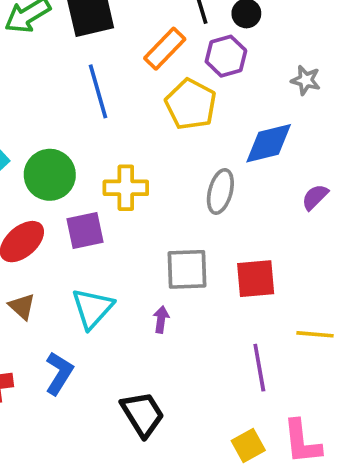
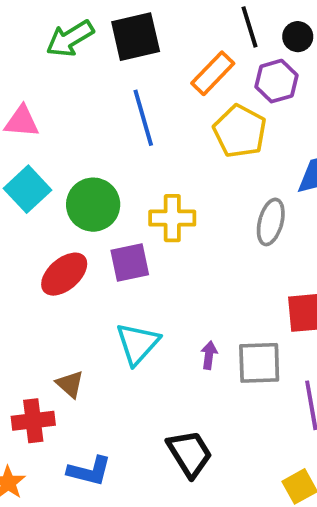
gray square: (187, 269) -> (259, 363), moved
brown triangle: (22, 306) -> (70, 384), moved
blue L-shape: (59, 373) -> (89, 471), moved, turned 72

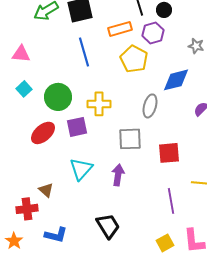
orange rectangle: (213, 73) -> (120, 29), turned 30
cyan square: (27, 189) -> (24, 89), size x0.7
purple arrow: (209, 355) -> (118, 175), size x1.5
gray square: (259, 363) -> (130, 139), moved

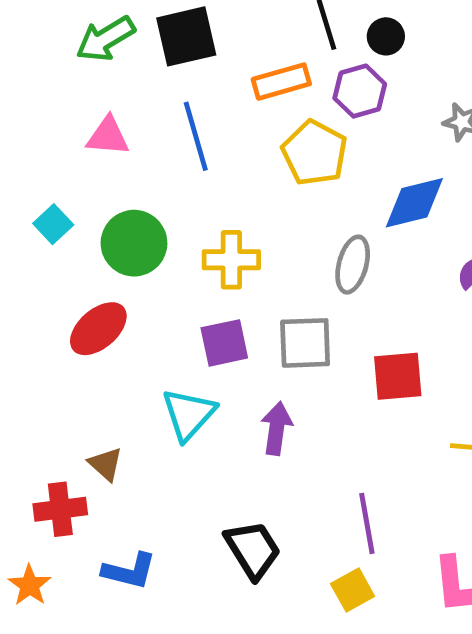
pink triangle: (21, 54) -> (108, 136), moved
purple square: (77, 127) -> (224, 343), moved
purple line: (171, 201) -> (367, 523), moved
yellow square: (165, 243) -> (353, 590), moved

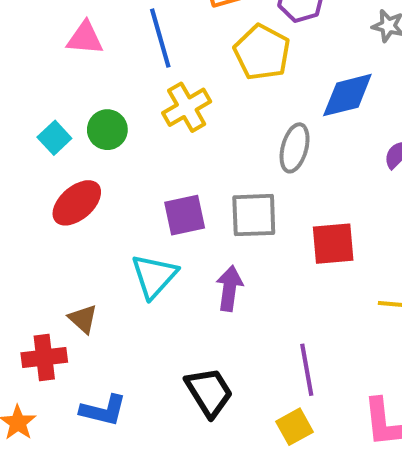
cyan square: (53, 224) -> (54, 138), moved
green circle: (134, 243) -> (107, 130), size x0.7
yellow cross: (231, 260) -> (187, 107), moved, turned -30

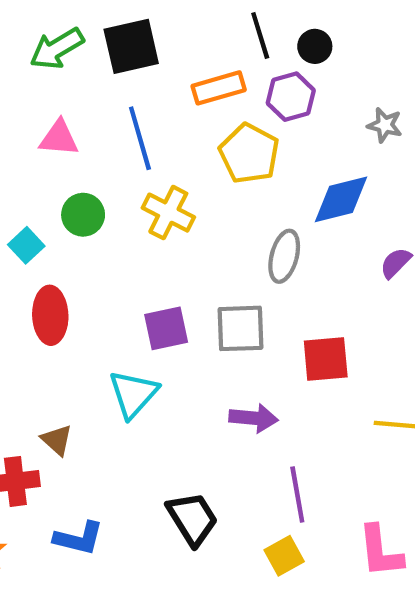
yellow cross: (187, 107) -> (168, 213), turned -33
green circle: (107, 130) -> (83, 215), moved
red ellipse: (77, 203) -> (50, 315), turned -51
purple arrow: (229, 288) -> (254, 418), moved, turned 87

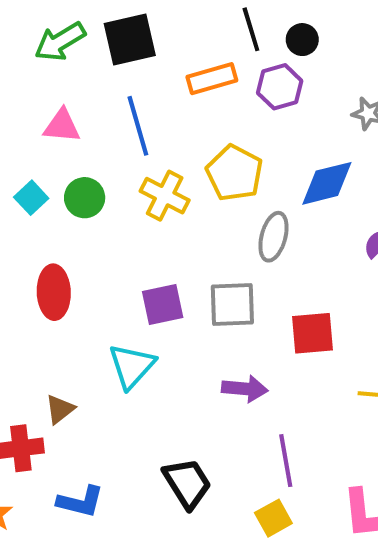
yellow pentagon: (249, 153) -> (234, 173), moved
cyan square: (26, 245) -> (31, 198), moved
brown triangle: (57, 440) -> (60, 409), turned 40

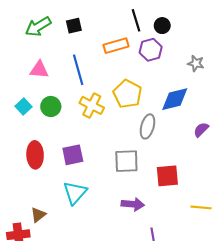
black square: (130, 40) -> (74, 26), size x0.6
purple square: (163, 304) -> (73, 155), moved

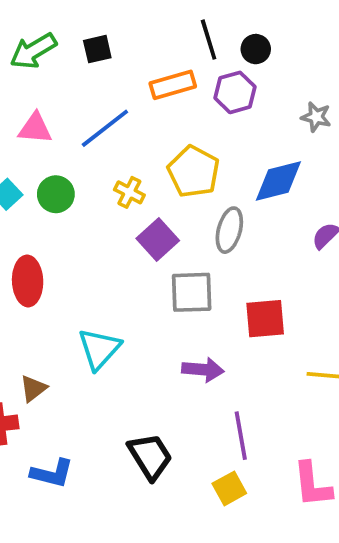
blue line: (78, 70) -> (105, 128), turned 68
yellow cross: (92, 105) -> (129, 192), size x0.7
purple square: (73, 155) -> (158, 239), moved, turned -30

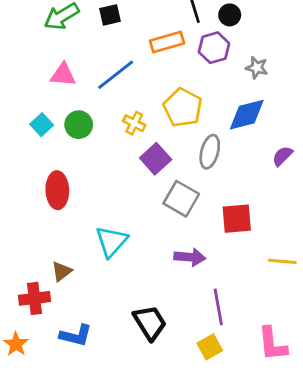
gray star: (316, 117) -> (257, 68), moved
gray square: (192, 292) -> (181, 199), turned 32

